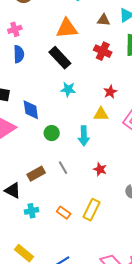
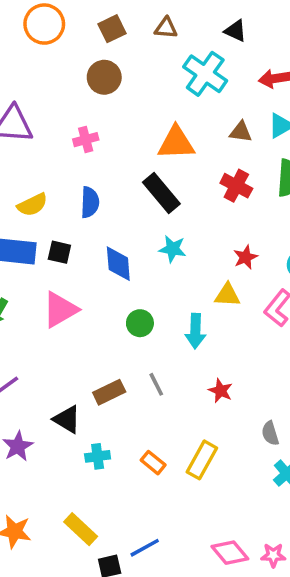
blue semicircle: (19, 54) -> (90, 202), moved
blue diamond: (31, 110) -> (118, 264), moved

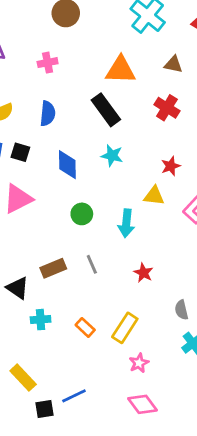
pink star: (273, 555) -> (139, 363), moved, turned -30

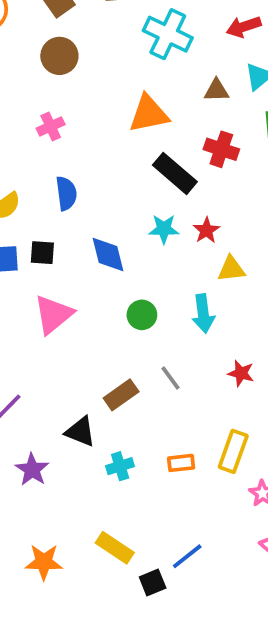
black rectangle: (106, 110) -> (175, 173), moved
red star: (171, 166) -> (206, 230), moved
orange rectangle: (85, 327) -> (181, 463), turned -36

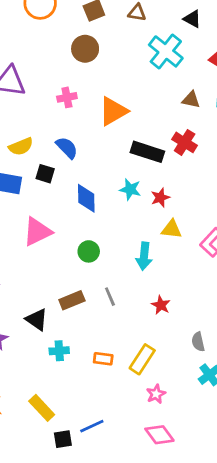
orange triangle: (149, 114) -> (113, 111), moved, turned -32
black rectangle: (175, 173) -> (147, 152), turned -36
blue semicircle: (66, 193) -> (67, 148), turned -50
black square: (42, 253) -> (45, 174), moved
green circle: (142, 315) -> (89, 251), moved

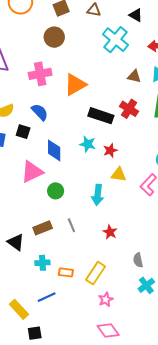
pink cross: (67, 97) -> (40, 74), size x1.5
pink triangle: (37, 232) -> (32, 172), moved
cyan cross: (59, 351) -> (42, 263), moved
blue line: (92, 426) -> (47, 297), moved

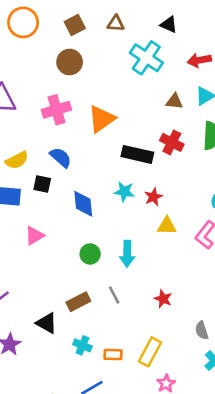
pink triangle: (32, 172) -> (34, 236), moved, size x0.7
cyan arrow: (98, 195) -> (127, 254), moved
cyan cross: (42, 263) -> (82, 345), turned 32

